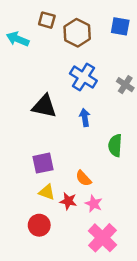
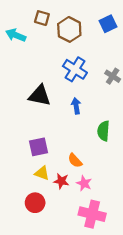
blue square: (120, 26) -> (108, 24), turned -36
pink cross: (102, 238) -> (92, 214), turned -30

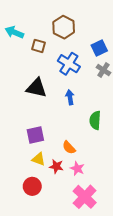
brown square: (42, 18) -> (39, 46), moved
blue square: (108, 24) -> (99, 48), moved
pink cross: (92, 214) -> (85, 197), turned 30

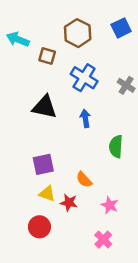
blue square: (99, 48) -> (121, 28), moved
pink star: (77, 169) -> (110, 205), moved
pink cross: (85, 197) -> (103, 240), size x0.6

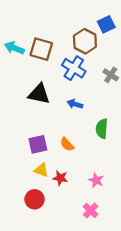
brown hexagon: (78, 33) -> (85, 41), moved
cyan arrow: (18, 39) -> (14, 48), moved
brown square: (47, 56) -> (41, 49), size x1.5
blue arrow: (85, 118) -> (75, 104), turned -64
orange semicircle: (84, 180) -> (67, 144), moved

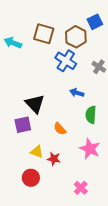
brown square: (41, 49) -> (44, 34), moved
black triangle: (39, 94) -> (35, 104), moved, turned 35
blue arrow: (75, 104) -> (77, 93), moved
purple square: (38, 144) -> (23, 125), moved
pink star: (96, 180) -> (90, 149), moved, size x1.5

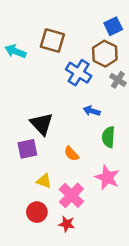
brown hexagon: (76, 37) -> (105, 54), moved
red star: (54, 159) -> (67, 224), moved
pink cross: (81, 188) -> (71, 195), moved, size x1.5

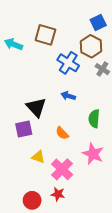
blue arrow: (92, 111) -> (68, 96), moved
red circle: (37, 212) -> (32, 200), moved

